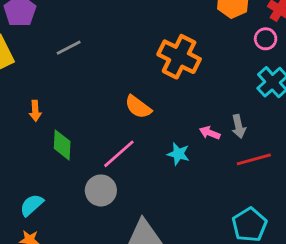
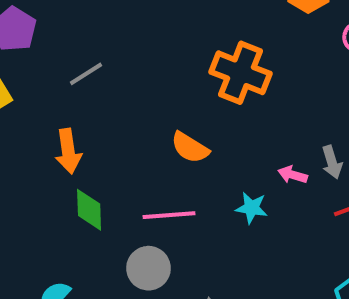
orange arrow: (35, 111) -> (68, 151), moved, size x1.5
pink line: (119, 154) -> (169, 215), turned 42

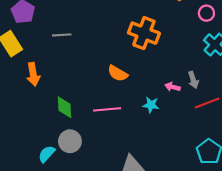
gray line: (86, 74) -> (62, 35), turned 30
orange arrow: (68, 151) -> (33, 74), moved
gray circle: (148, 268) -> (70, 141), moved

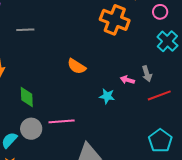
orange cross: (144, 33) -> (115, 20), moved
pink line: (107, 109) -> (62, 121), moved

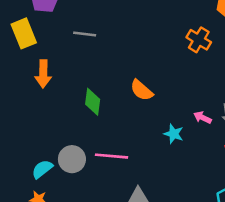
orange cross: (115, 20) -> (199, 40), size x0.7
green diamond: (27, 97) -> (93, 102), moved

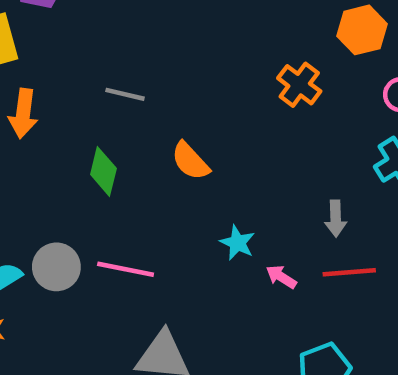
gray line: (85, 34) -> (125, 94), moved
pink arrow: (202, 117) -> (281, 277), moved

